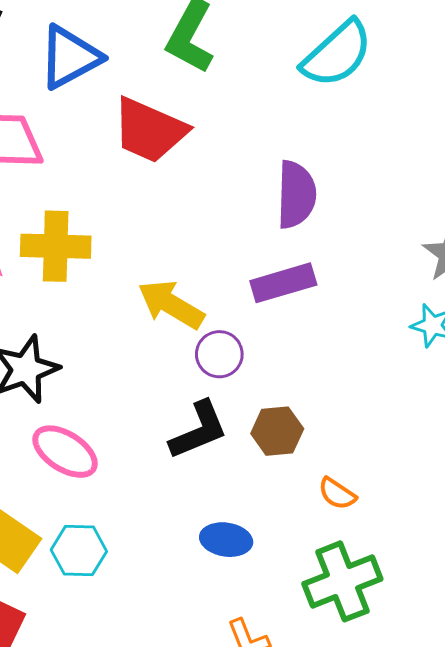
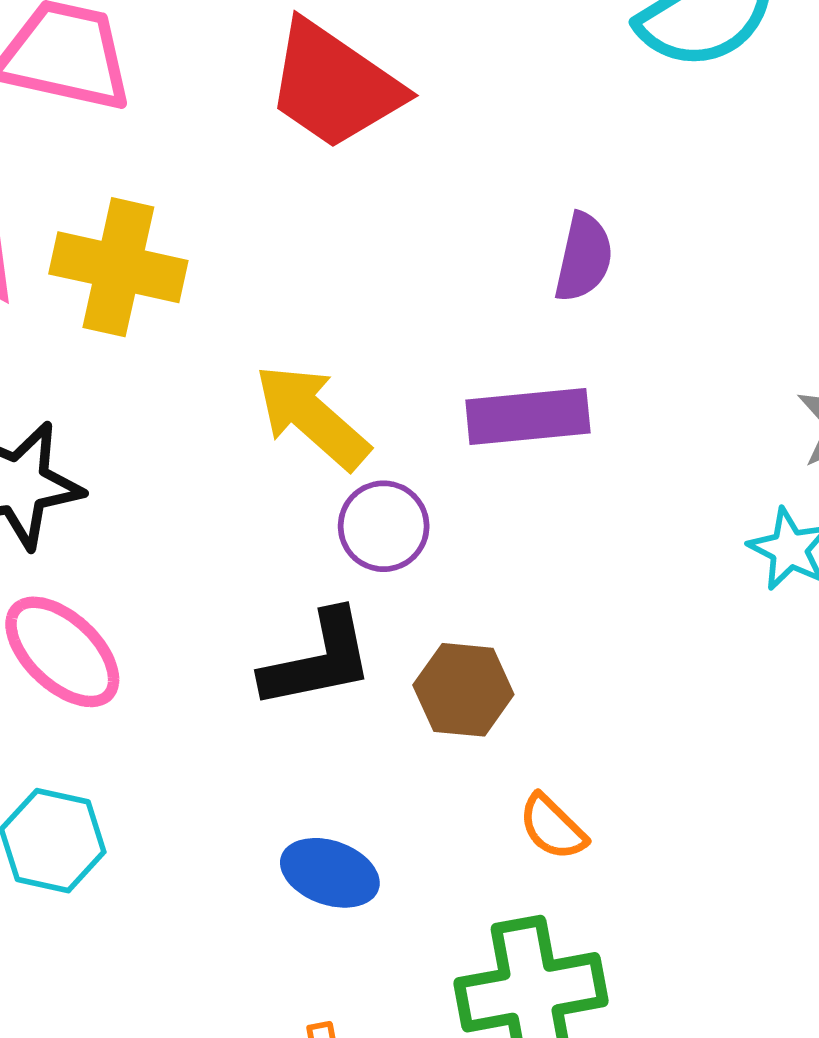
purple semicircle: (296, 195) -> (584, 257), size x0.7

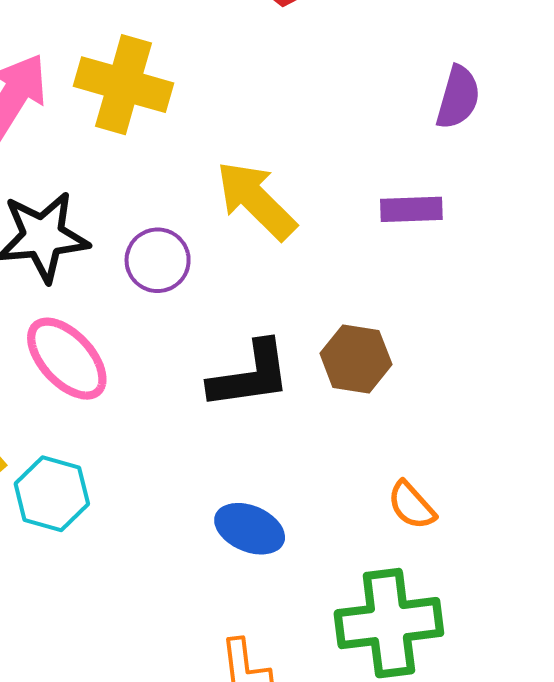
purple rectangle: (528, 417) -> (411, 209), size x0.7
purple circle: (384, 526) -> (158, 260), moved
brown hexagon: (463, 690) -> (356, 359), moved

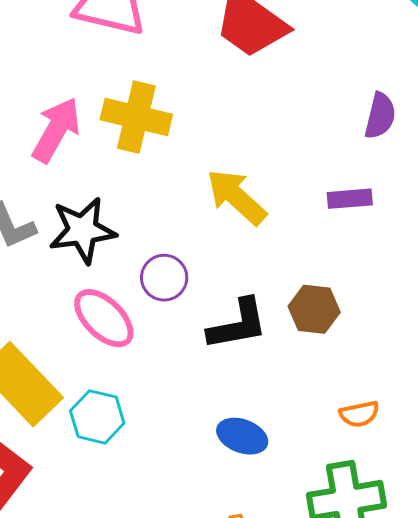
purple circle: (158, 260) -> (164, 278), moved
orange semicircle: (412, 505) -> (359, 414), turned -57

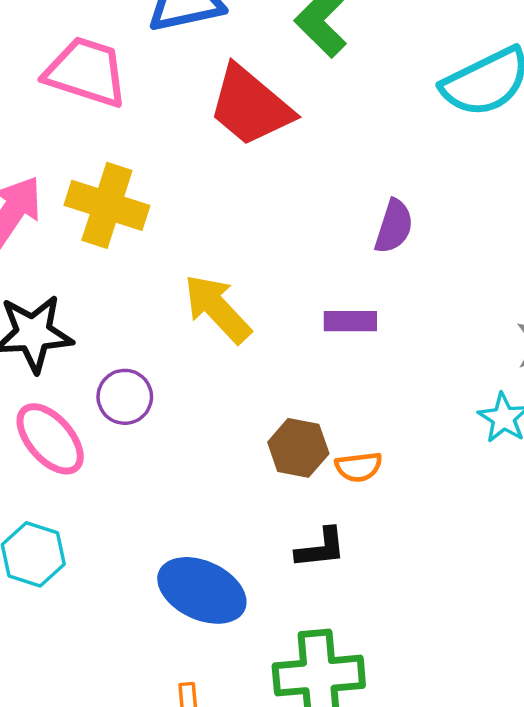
black L-shape: (238, 324) -> (321, 548), moved, size x0.7
orange semicircle: (359, 414) -> (359, 467), moved
blue ellipse: (242, 436) -> (202, 590), size x1.5

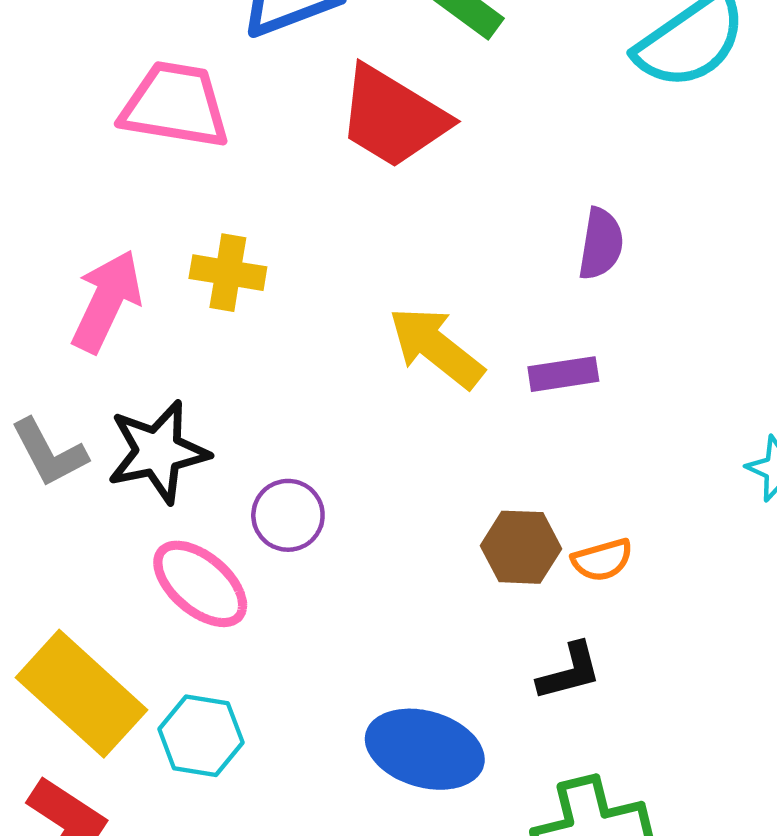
yellow cross: (107, 205) -> (228, 273), size x0.7
yellow arrow: (217, 309) -> (436, 347), moved

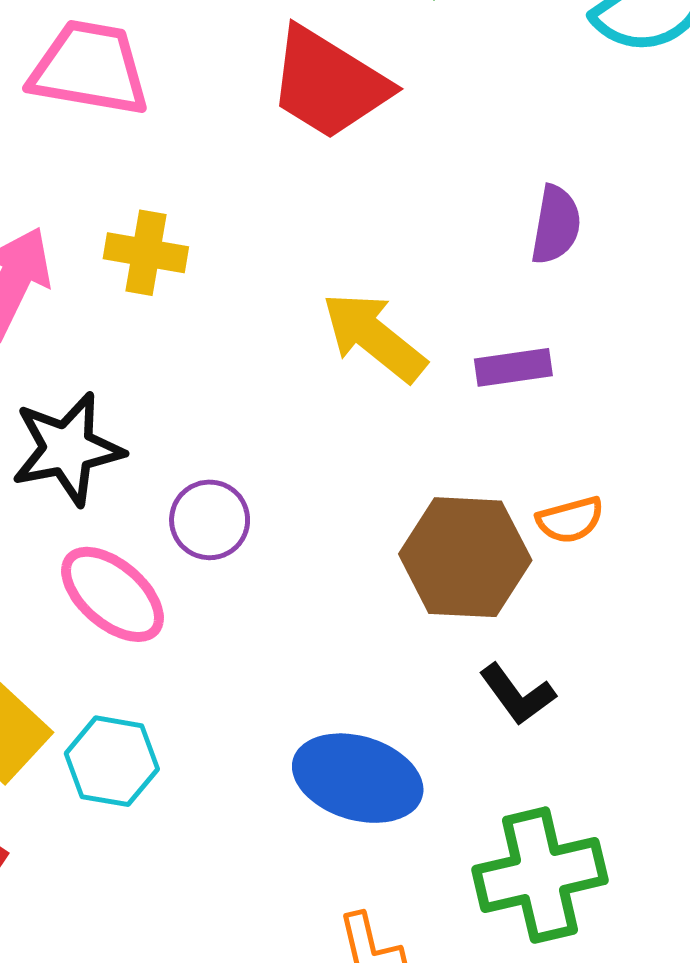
brown hexagon: (521, 547) -> (465, 557), size x1.5
orange semicircle: (602, 560) -> (570, 520), moved
black L-shape: (569, 672) -> (517, 694), turned 68

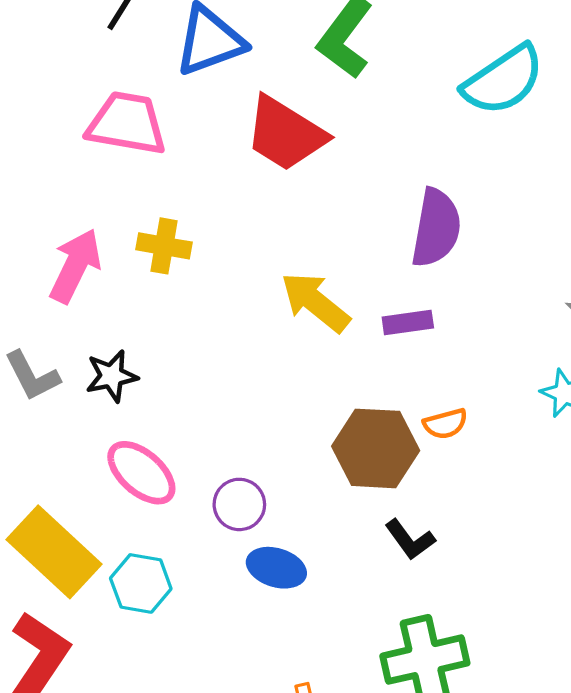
purple semicircle: (556, 225) -> (436, 228), size x1.5
black star: (67, 449) -> (112, 376), size x0.7
purple circle: (210, 520) -> (239, 504), moved
blue ellipse: (358, 778) -> (276, 568), moved, size x0.7

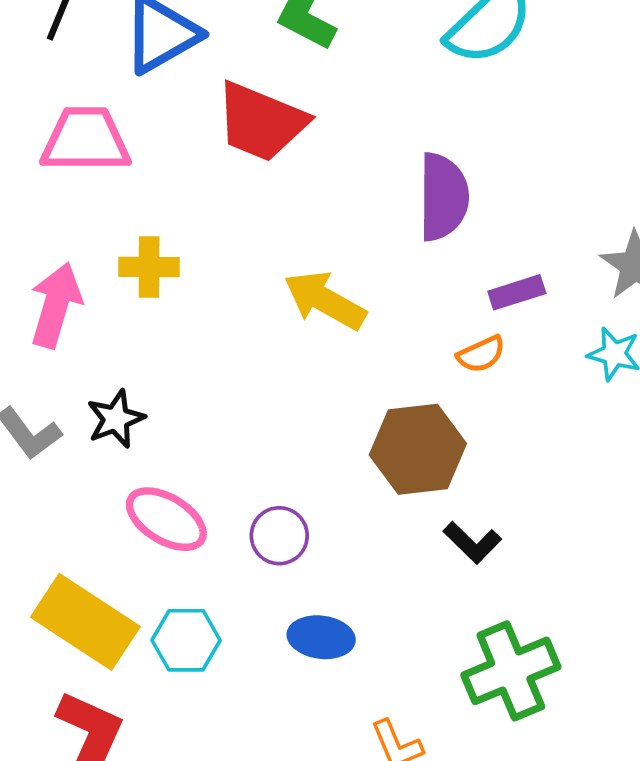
purple rectangle: (408, 322) -> (517, 292), moved
orange semicircle: (445, 424) -> (481, 354), moved
blue ellipse: (276, 568) -> (321, 637), moved

